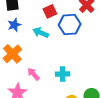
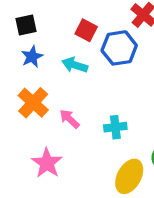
red square: (50, 11) -> (86, 30), turned -32
pink arrow: (33, 74) -> (69, 119), moved

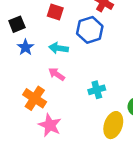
red square: (86, 30) -> (55, 12), moved
orange cross: (33, 103) -> (35, 98), moved
pink arrow: (69, 119) -> (56, 74), moved

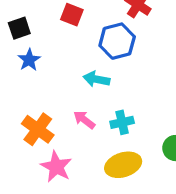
cyan arrow: (59, 48) -> (96, 79), moved
pink arrow: (56, 74) -> (84, 120), moved
yellow ellipse: (113, 125) -> (123, 165), moved, turned 50

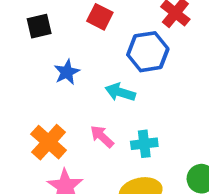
blue star: (29, 60) -> (67, 72), moved

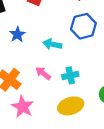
blue hexagon: (148, 52) -> (83, 26), moved

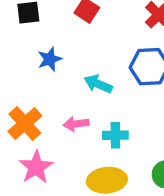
pink arrow: (43, 73) -> (76, 124), turned -56

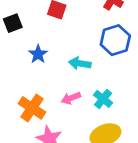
cyan cross: (115, 135) -> (103, 99), turned -36

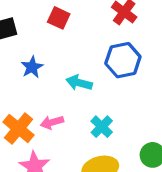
pink arrow: (71, 98) -> (52, 122), moved

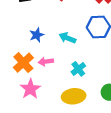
blue star: (32, 67) -> (37, 35), moved

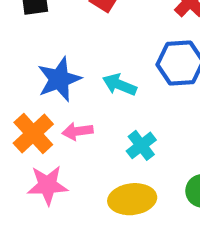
blue star: (37, 35) -> (59, 79), size x1.5
pink star: (30, 89) -> (47, 185), turned 30

